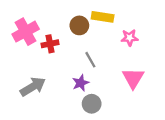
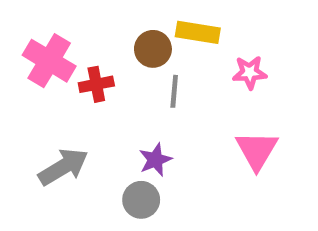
pink cross: (26, 32) -> (49, 61), turned -30
gray line: (90, 60) -> (174, 91), moved, turned 35
gray circle: (92, 104) -> (141, 200), moved

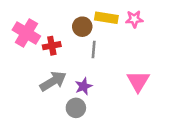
pink star: (250, 72) -> (134, 19), moved
gray arrow: (63, 167) -> (53, 81), moved

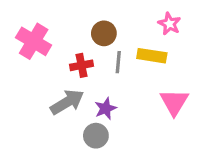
yellow rectangle: (106, 18) -> (152, 56), moved
pink star: (134, 19) -> (169, 24), turned 30
red cross: (52, 46) -> (82, 65), moved

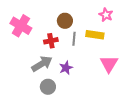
gray circle: (96, 136) -> (48, 87), moved

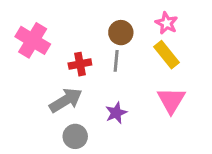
brown circle: (65, 21) -> (121, 33), moved
yellow rectangle: (95, 35) -> (166, 55), moved, turned 42
purple star: (66, 68) -> (116, 113), moved

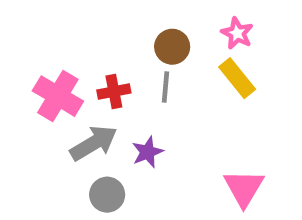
pink cross: (33, 40) -> (58, 96), moved
pink triangle: (171, 100) -> (244, 188), moved
purple star: (116, 113) -> (147, 152), moved

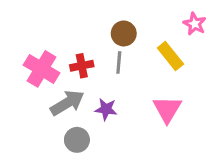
pink star: (237, 33) -> (195, 24), moved
purple star: (147, 152) -> (106, 109), turned 30
pink triangle: (244, 188) -> (167, 109), moved

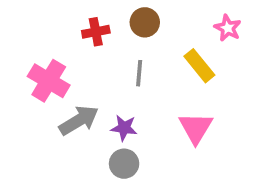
brown circle: (124, 33) -> (145, 22), moved
red cross: (82, 66) -> (96, 32), moved
gray circle: (77, 140) -> (124, 164), moved

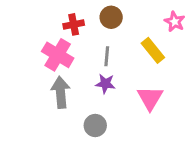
pink cross: (49, 81) -> (58, 55), moved
gray arrow: (79, 120) -> (61, 92), turned -64
purple star: (124, 128) -> (105, 84), moved

